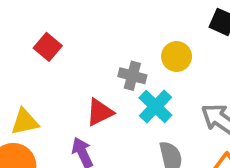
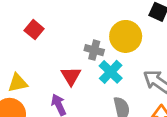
yellow circle: (177, 57) -> (126, 36), size x1.5
red triangle: (100, 112) -> (71, 76), turned -35

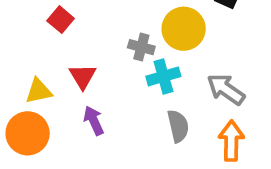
cyan cross: (111, 72) -> (163, 76), turned 30
red triangle: (71, 76) -> (83, 76), moved

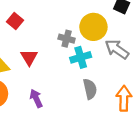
gray arrow: (226, 89) -> (117, 49), moved
purple arrow: (94, 120) -> (36, 98), moved

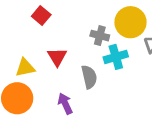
gray semicircle: (90, 89) -> (89, 77), moved

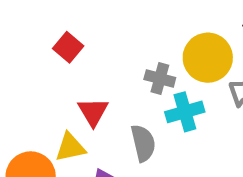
yellow triangle: (25, 68) -> (70, 147), moved

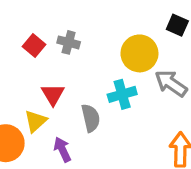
gray cross: (160, 78) -> (69, 42), moved
yellow triangle: (70, 147) -> (36, 121), turned -30

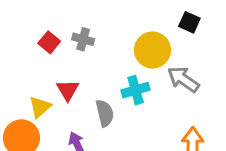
yellow triangle: (36, 121) -> (40, 107), moved

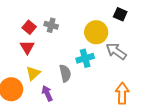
red triangle: (68, 90) -> (27, 47), moved
yellow triangle: (40, 107) -> (33, 73), moved

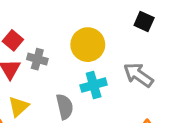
gray cross: (51, 25) -> (37, 59), moved
yellow circle: (96, 32) -> (88, 45), moved

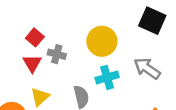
black square: (144, 22) -> (152, 21), size x1.5

